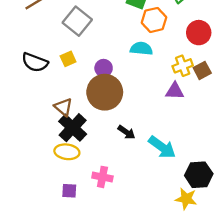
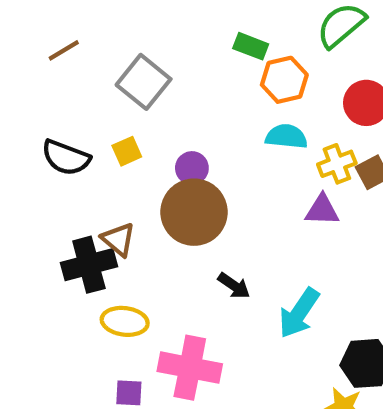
cyan semicircle: (141, 49) -> (286, 137), moved
black cross: (73, 128) -> (89, 265), moved, turned 32
cyan arrow: (162, 147) -> (299, 313), turned 88
pink cross: (102, 177) -> (190, 368), size x1.6

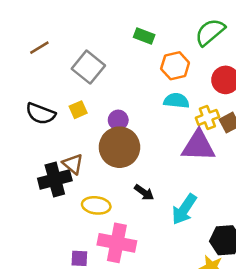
green rectangle: (251, 46) -> (144, 36), moved
purple triangle: (322, 210) -> (198, 146), size x1.6
yellow ellipse: (125, 321) -> (96, 205), moved

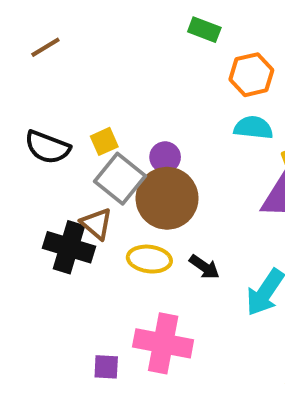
gray square: (88, 67) -> (120, 179), moved
black cross: (55, 180) -> (69, 247), turned 32
yellow ellipse: (96, 205) -> (149, 259), moved

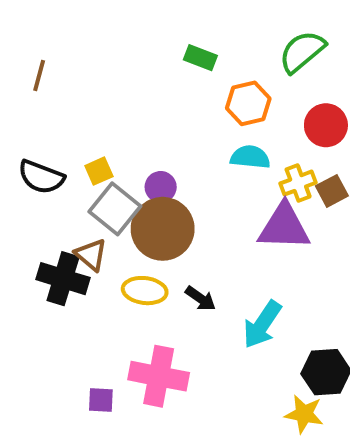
brown line: (45, 47) -> (39, 75), turned -44

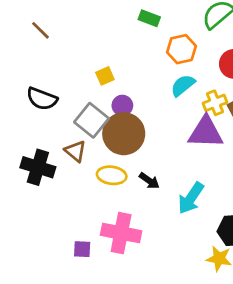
brown line: (39, 75) -> (40, 30), turned -60
cyan semicircle: (250, 157) -> (183, 85), turned -45
yellow square: (99, 171) -> (105, 76), moved
black cross: (63, 279) -> (38, 167), moved

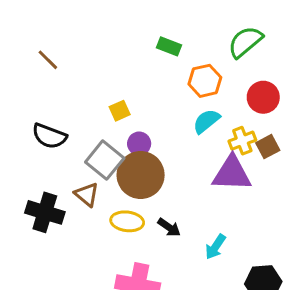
cyan arrow: (191, 198) -> (215, 247), size x0.7

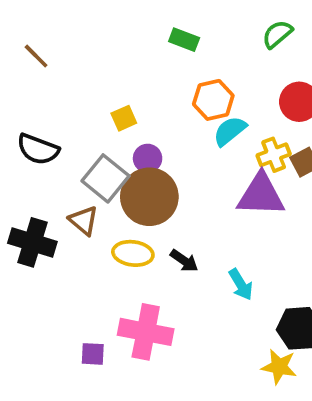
green semicircle: (245, 42) -> (277, 34), size x0.7
orange hexagon: (205, 81) -> (213, 100), moved
cyan arrow: (215, 247) -> (241, 284), turned -65

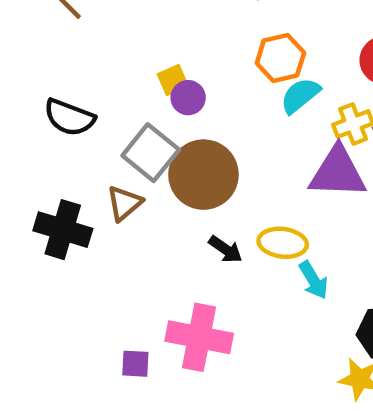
purple circle: (148, 158) -> (188, 98), moved
brown triangle: (84, 221) -> (124, 203), turned 40
yellow ellipse: (133, 253) -> (283, 243), moved
black arrow: (184, 261) -> (225, 249), moved

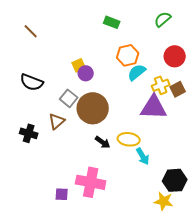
gray square: (151, 153) -> (69, 98), size x0.7
black cross: (63, 230) -> (29, 133), size x0.7

